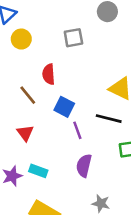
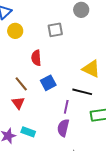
brown line: (28, 95) -> (21, 84), moved
blue square: (64, 107) -> (48, 83), turned 35
purple line: (77, 130) -> (66, 107), moved, turned 32

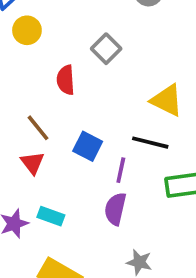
gray square: (55, 30) -> (106, 49), moved, turned -35
blue square: (48, 83) -> (88, 146), moved, turned -35

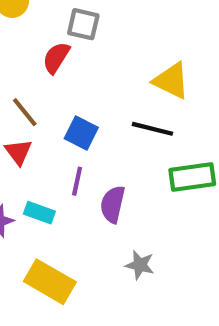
gray square: (106, 49) -> (83, 24), moved, turned -32
red semicircle: (66, 80) -> (56, 58), turned 36
purple line: (121, 170) -> (77, 181), moved

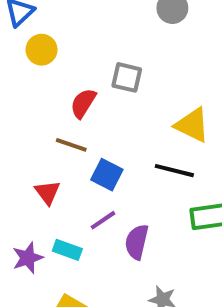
gray square: (83, 24) -> (127, 77), moved
brown line: (25, 112) -> (71, 145), moved, turned -32
purple line: (77, 181) -> (103, 220), turned 44

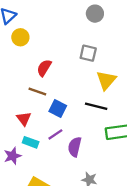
gray square: (127, 77) -> (88, 53), moved
yellow triangle: (192, 125) -> (106, 80), turned 45
cyan rectangle: (67, 250) -> (31, 142), moved

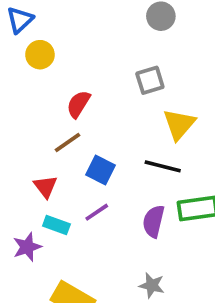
gray square: (88, 53) -> (150, 80), turned -30
brown line: (37, 91) -> (67, 143), turned -54
purple semicircle: (75, 147) -> (154, 221), moved

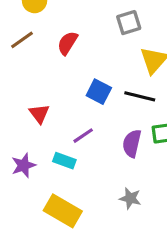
brown line: (67, 143) -> (22, 40), moved
blue square: (100, 170) -> (99, 92), moved
cyan rectangle: (56, 225) -> (64, 161), moved

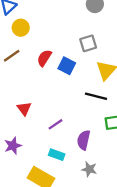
blue square: (99, 92) -> (67, 66), moved
purple semicircle: (132, 143) -> (84, 140), moved
cyan rectangle: (64, 161) -> (57, 155), moved

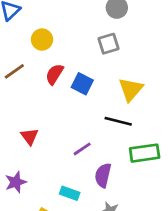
yellow circle: (21, 28) -> (42, 40), moved
gray square: (88, 43) -> (109, 44), moved
purple line: (56, 124) -> (82, 149), moved

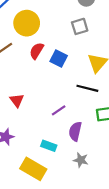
yellow circle: (42, 40) -> (27, 23), size x1.5

